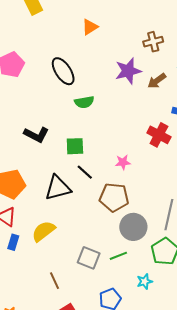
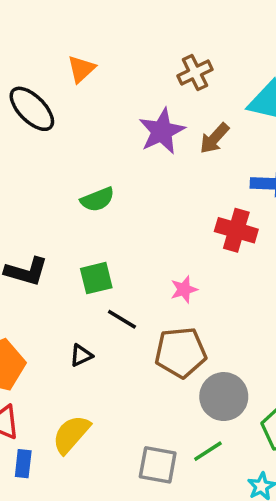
black ellipse: (63, 71) -> (32, 109), moved
black triangle: (58, 188) -> (81, 355), size x0.5

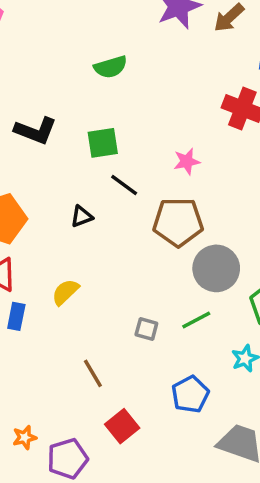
yellow semicircle: (71, 434) -> (65, 292), size x0.7
gray square: (158, 465) -> (146, 329), size x0.6

